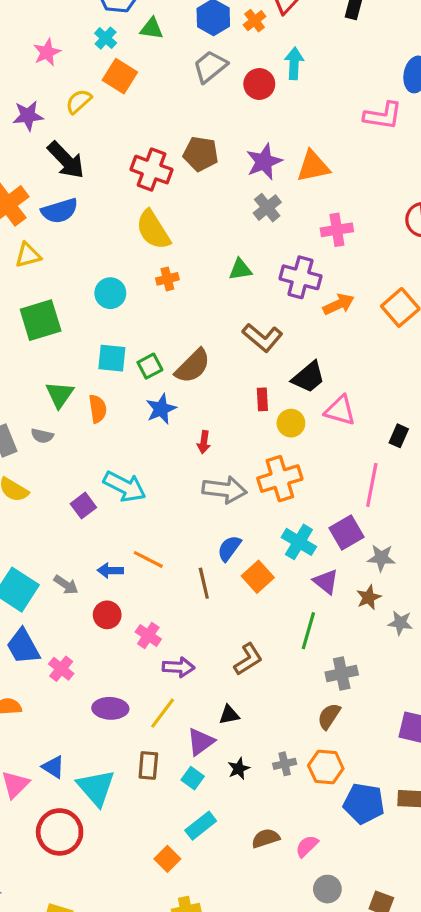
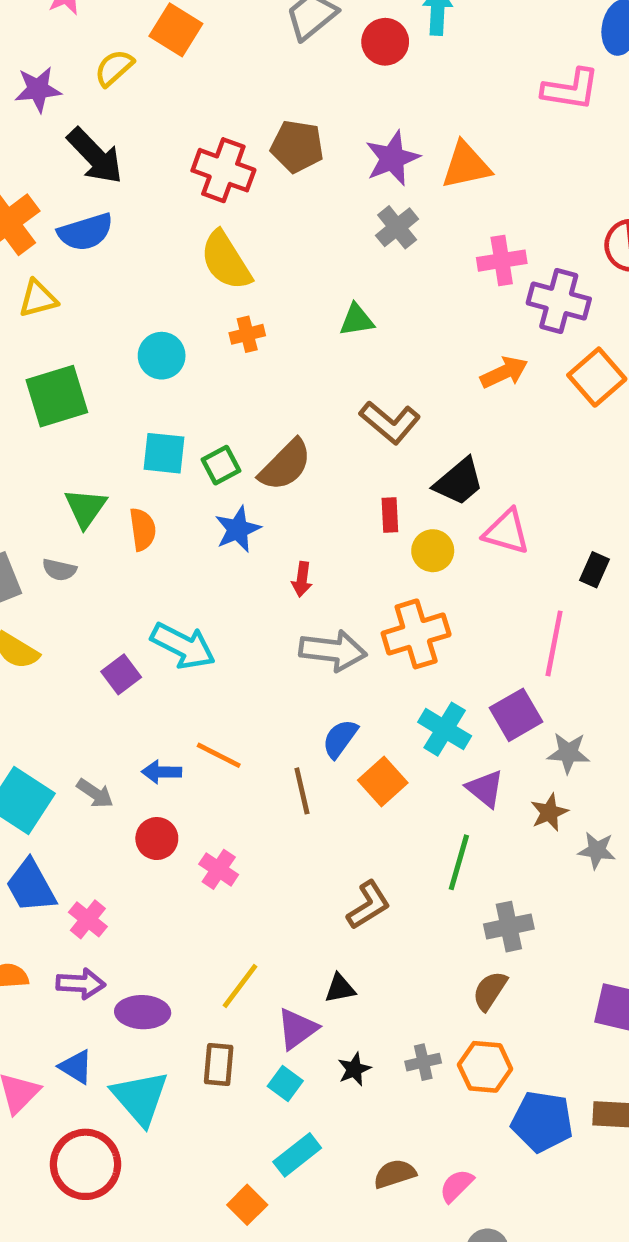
purple cross: (300, 277) -> (559, 301), moved
purple arrow: (178, 667) -> (81, 984), moved
purple ellipse: (110, 708) -> (143, 1012), moved

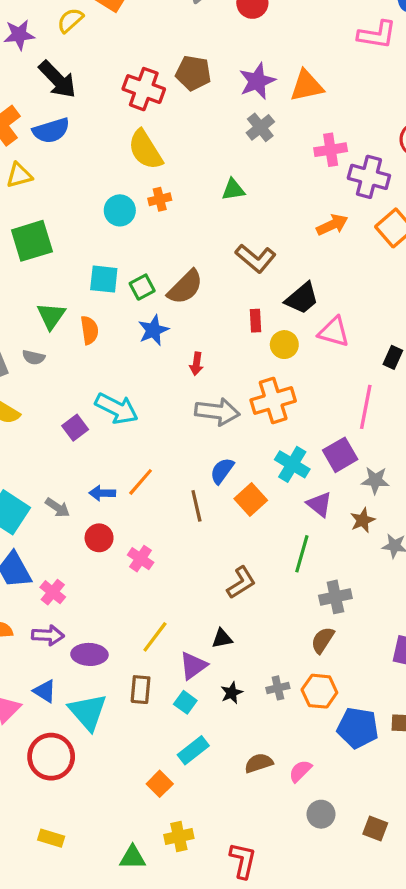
cyan circle: (162, 356) -> (120, 210), moved
orange line: (219, 755) -> (141, 482), turned -76

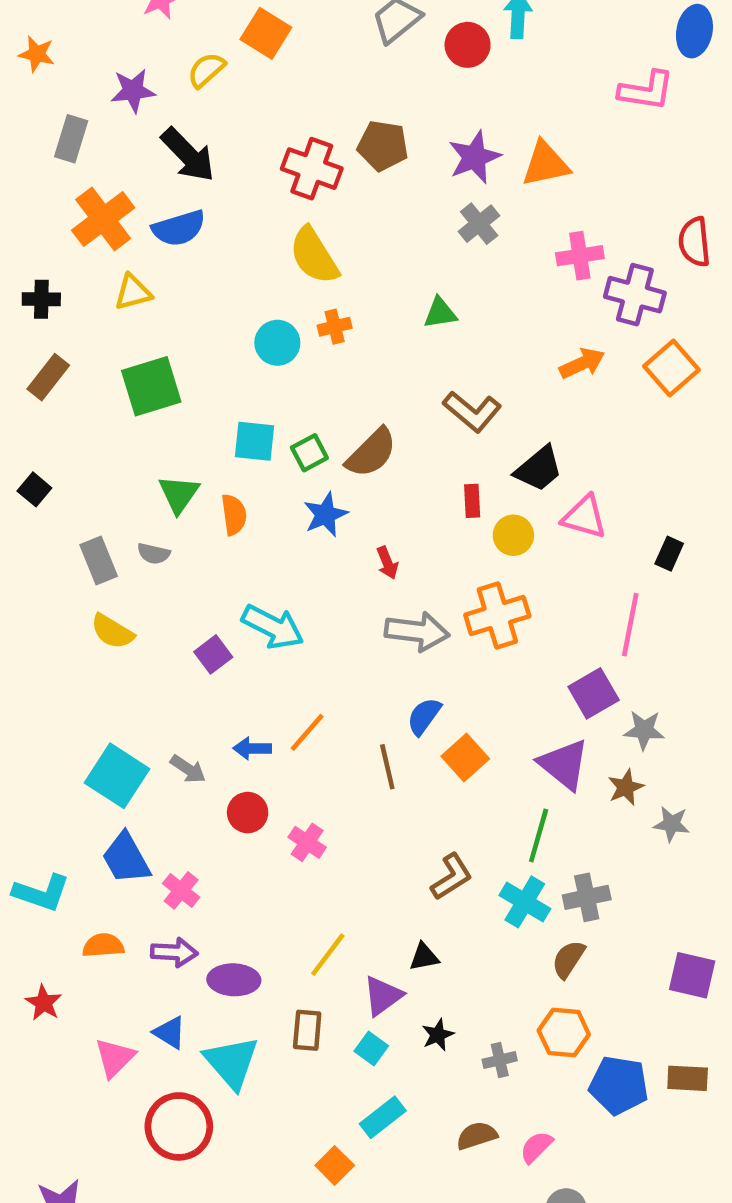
red arrow: (196, 364) -> (387, 563), turned -30
cyan cross: (292, 464) -> (525, 902), moved
purple triangle: (319, 504) -> (564, 764), size x1.4
gray cross: (278, 688) -> (500, 1060), moved

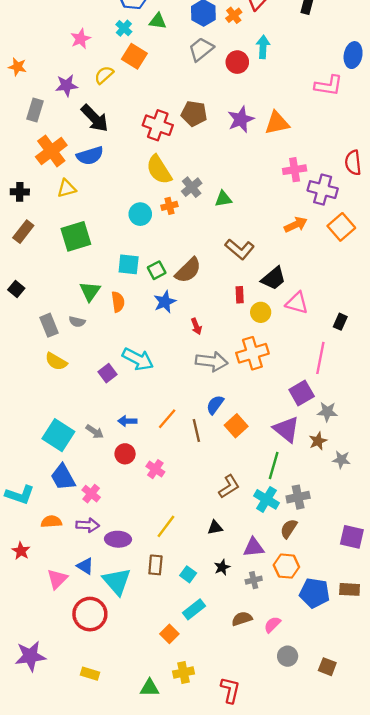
gray cross: (479, 224) -> (192, 187), moved
orange line: (307, 732) -> (167, 419), moved
purple triangle: (383, 996) -> (254, 547), moved, turned 30

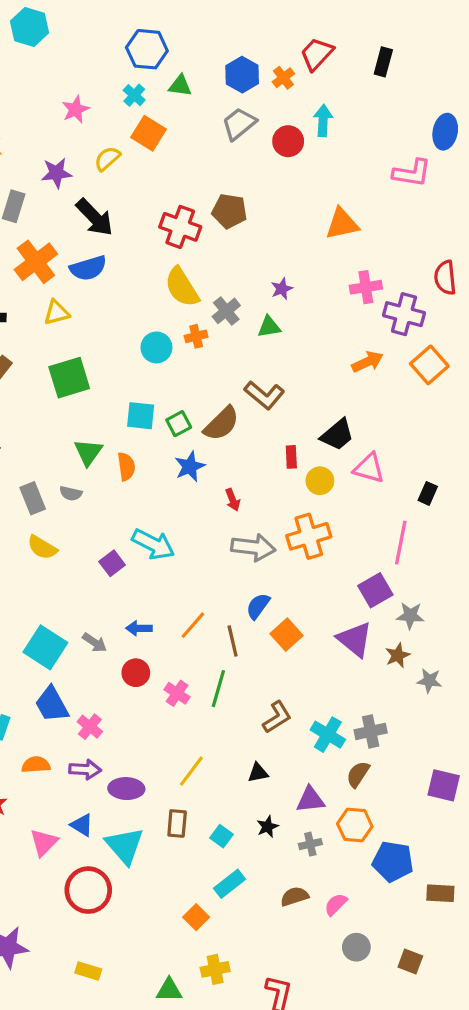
purple star: (241, 119) -> (282, 289), moved, size x0.6
brown L-shape: (240, 249) -> (264, 395), moved
green line: (274, 466) -> (218, 689), moved
brown rectangle: (350, 589) -> (440, 893), moved

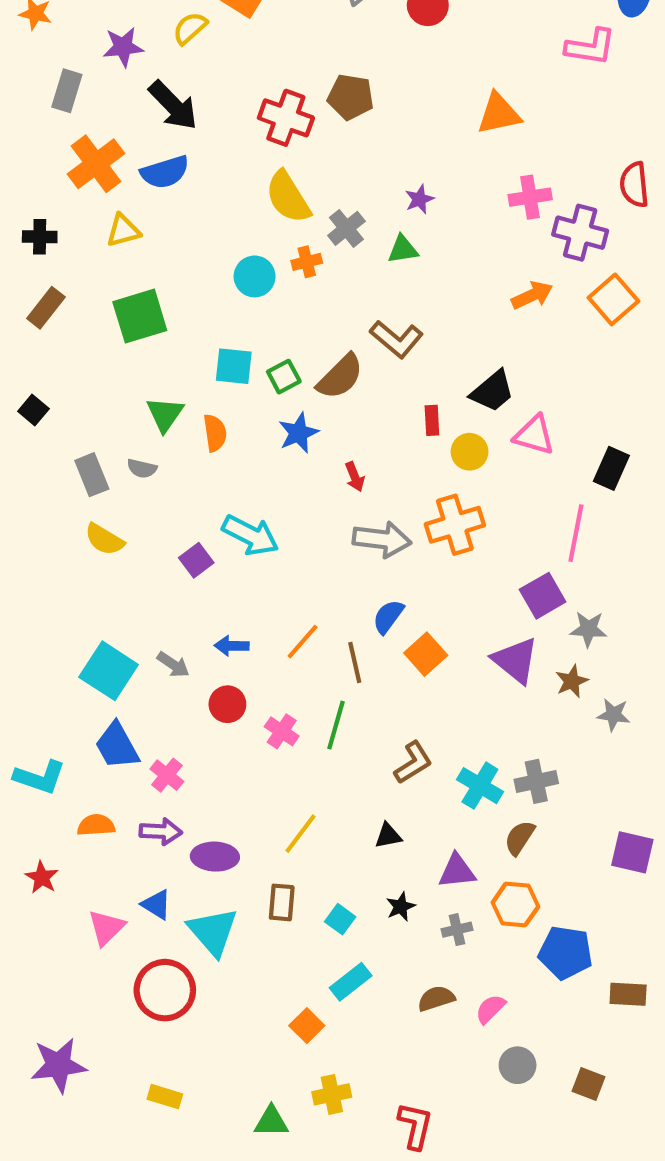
black rectangle: (428, 493) -> (611, 468), size x1.4

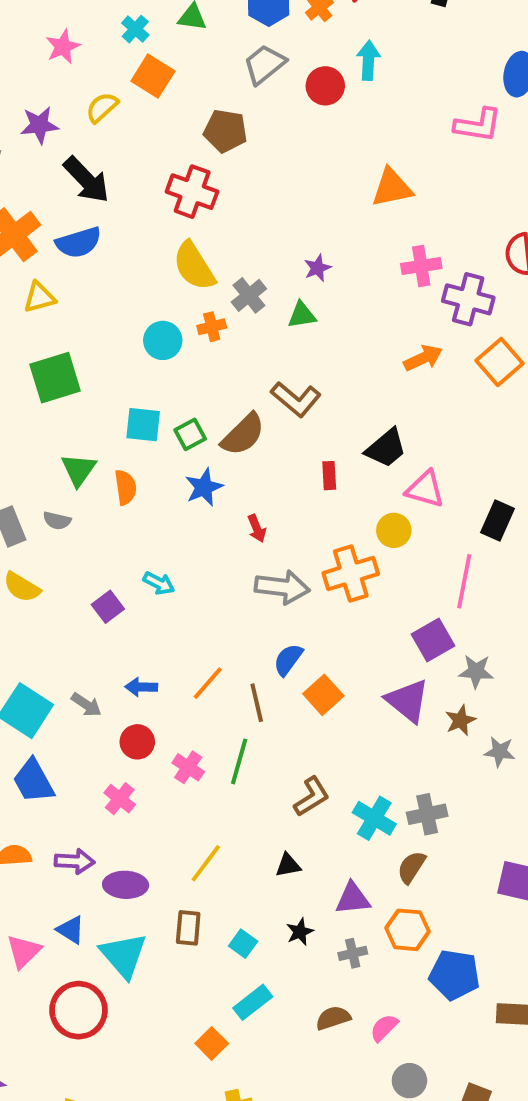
brown pentagon: (351, 97) -> (225, 131), moved
yellow circle: (470, 452) -> (394, 530), moved
cyan arrow: (250, 535) -> (159, 583), size x0.6
pink cross: (167, 775) -> (120, 799), moved

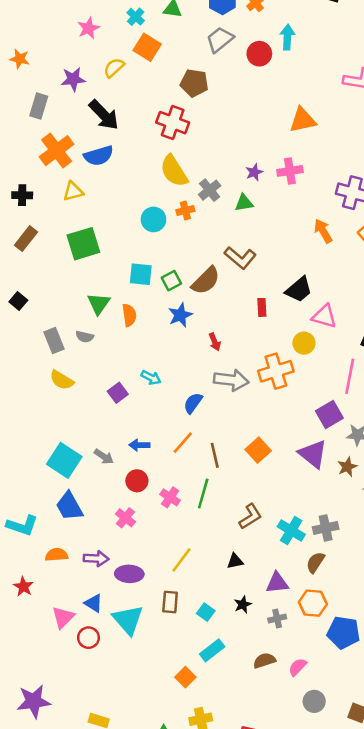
pink cross: (421, 266) -> (290, 171), moved
orange arrow: (423, 358) -> (323, 231), turned -95
blue semicircle: (288, 660) -> (193, 403), moved
red circle: (79, 1010) -> (88, 638), moved, size x0.6

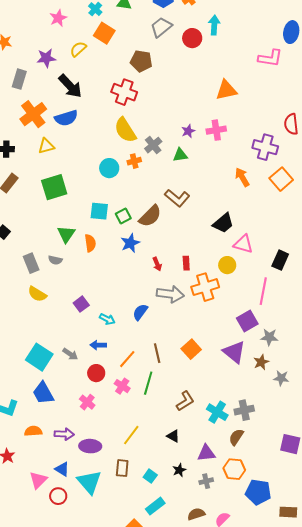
red rectangle: (262, 307) -> (186, 263), moved
cyan arrow: (151, 378) -> (107, 319), moved
orange line: (183, 443) -> (127, 359), moved
black triangle: (235, 561) -> (173, 436), turned 40

